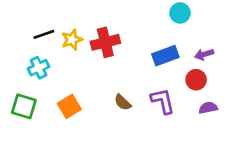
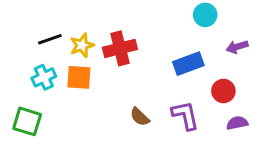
purple arrow: (204, 54) -> (237, 47), moved
orange square: (69, 106) -> (79, 77), moved, turned 35

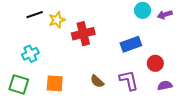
black line: (50, 39) -> (35, 15), moved
yellow star: (82, 45) -> (57, 20), moved
purple arrow: (237, 47) -> (165, 15), moved
orange square: (79, 77) -> (55, 83), moved

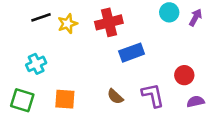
purple arrow: (165, 15) -> (196, 17), turned 136
red cross: (83, 34) -> (109, 22), moved
blue rectangle: (131, 44) -> (132, 53), moved

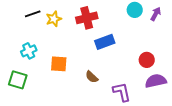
purple L-shape: (153, 95) -> (122, 92), moved
orange square: (65, 99) -> (59, 64), moved
purple semicircle: (196, 102) -> (156, 81), size x1.5

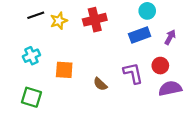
purple arrow: (156, 14) -> (170, 37), moved
blue rectangle: (105, 42) -> (140, 35), moved
green square: (18, 80) -> (31, 97), moved
purple L-shape: (122, 92) -> (133, 73), moved

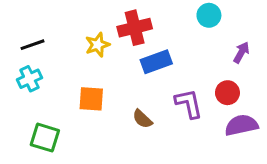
black line: (36, 15) -> (33, 45), moved
yellow star: (59, 21) -> (97, 45), moved
blue rectangle: (140, 35) -> (156, 62), moved
cyan cross: (31, 56) -> (29, 79), moved

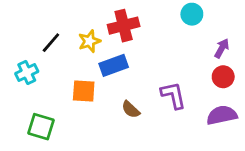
black line: (33, 45) -> (51, 43), moved, turned -30
blue rectangle: (156, 62) -> (114, 65), moved
red circle: (227, 93) -> (223, 77), moved

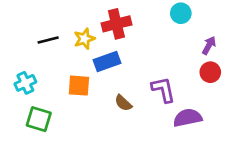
black line: (51, 43) -> (48, 40), turned 35
cyan cross: (27, 72) -> (25, 83), moved
purple semicircle: (222, 115) -> (188, 118), moved

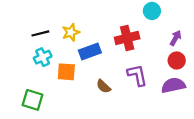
red cross: (116, 24) -> (127, 38), moved
cyan cross: (25, 83) -> (43, 57), moved
purple semicircle: (188, 118) -> (173, 85), moved

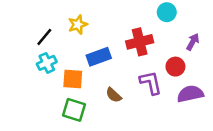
yellow star: (71, 32) -> (78, 25), moved
black line: (40, 33) -> (44, 37), turned -36
red circle: (177, 61) -> (175, 67), moved
green square: (32, 100) -> (74, 110), moved

